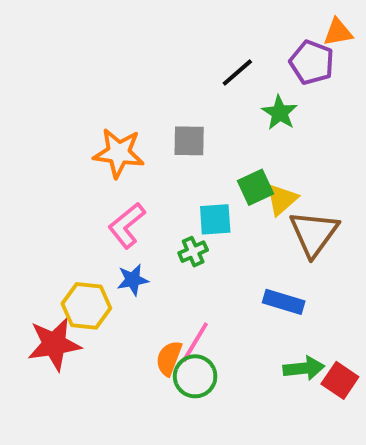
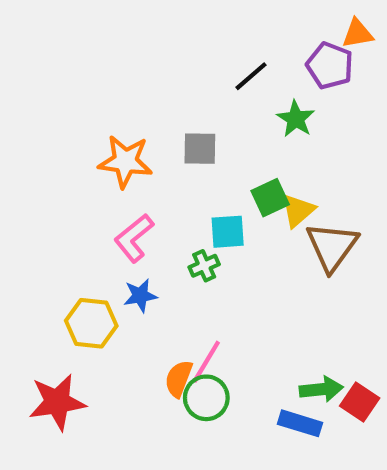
blue rectangle: (284, 302) -> (300, 423), moved
red star: (54, 344) -> (57, 402), moved

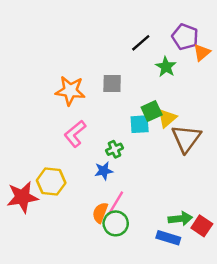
orange triangle: (357, 34) -> (202, 52), moved, turned -30
cyan square: (228, 232) -> (140, 124), moved
blue star: (140, 296) -> (104, 171), moved
red star: (57, 402) -> (22, 197), moved

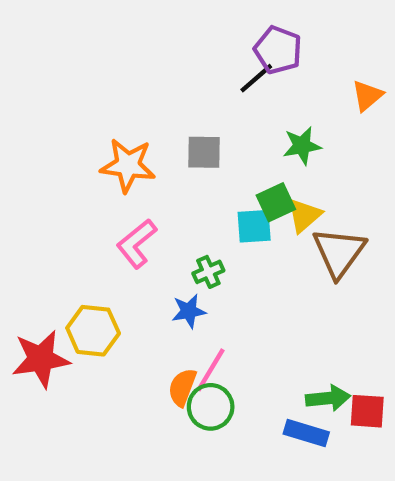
purple pentagon: (185, 37) -> (278, 50), moved
green star: (166, 67) -> (302, 146), moved, turned 30
red square: (202, 226) -> (367, 411), turned -30

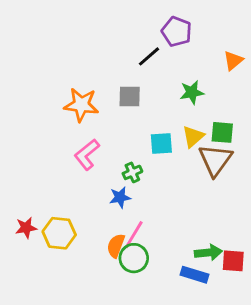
black line: (256, 78) -> (149, 56), moved
green square: (276, 202) -> (222, 132), moved, turned 30
yellow hexagon: (93, 331) -> (59, 233), moved
red star: (41, 359) -> (26, 228), size x0.6

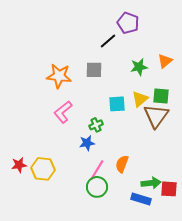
orange triangle: (233, 61) -> (165, 61), moved
orange semicircle: (116, 246) -> (122, 164), moved

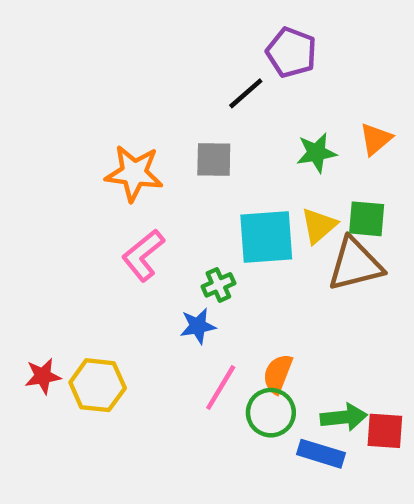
cyan square: (117, 104) -> (266, 237), size x1.5
brown triangle: (156, 116) -> (355, 264), turned 40
green circle: (97, 187) -> (271, 413), moved

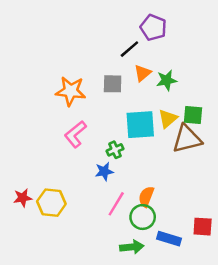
orange triangle: (376, 139) -> (143, 73), moved
green arrow: (344, 417) -> (132, 247), moved

